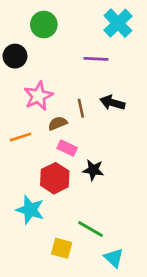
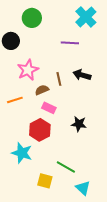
black star: (93, 170) -> (79, 124), moved

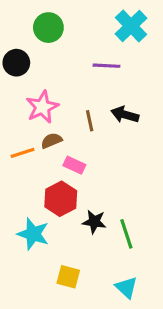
brown semicircle: (42, 90) -> (51, 141), moved
black star: (79, 124) -> (94, 222), moved
green line: (66, 167) -> (126, 234), moved, turned 42

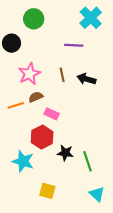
brown line: (90, 121) -> (62, 75), moved
cyan triangle: (126, 287) -> (97, 194), moved

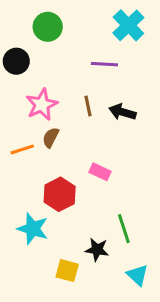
brown semicircle: (36, 97) -> (51, 137), turned -40
pink rectangle: (52, 114) -> (100, 172), moved
black star: (65, 153) -> (97, 250), moved

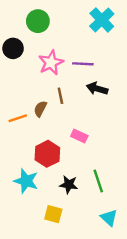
purple line: (104, 64) -> (83, 64), moved
pink star: (42, 105) -> (51, 63), moved
brown line: (88, 106) -> (60, 96), moved
black star: (97, 250) -> (69, 185), moved

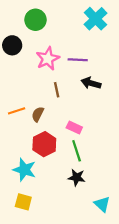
brown semicircle: (40, 109) -> (38, 114), moved
green line: (98, 181) -> (77, 151), moved
black star: (69, 185) -> (77, 177), moved
yellow square: (53, 214) -> (23, 202), moved

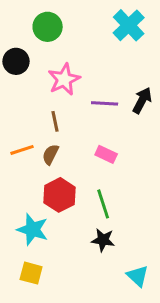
purple line: (78, 60) -> (105, 103), moved
black arrow: (91, 83) -> (142, 100), moved, turned 102
brown line: (57, 90) -> (55, 121), moved
pink rectangle: (74, 127) -> (106, 154), moved

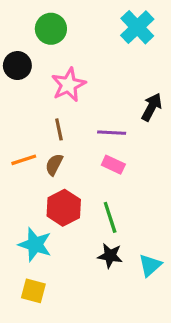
purple line: (105, 103) -> (112, 133), moved
cyan triangle: (138, 276) -> (150, 265), moved, turned 35

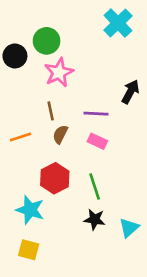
green circle: (51, 29) -> (47, 41), moved
brown semicircle: (54, 165) -> (60, 134), moved

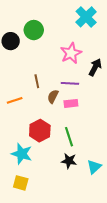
pink star: (59, 72) -> (71, 53), moved
brown semicircle: (60, 134) -> (53, 96), moved
pink rectangle: (97, 141) -> (71, 103), turned -32

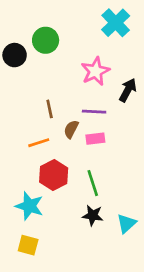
orange line: (15, 100) -> (39, 143), moved

